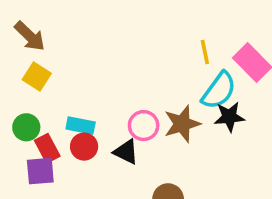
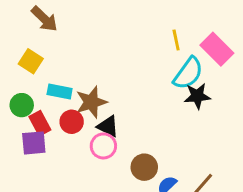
brown arrow: (30, 36) -> (44, 19), moved
brown star: (182, 124) -> (91, 102), moved
cyan rectangle: (81, 126) -> (60, 91), moved
pink circle: (144, 126) -> (103, 146), moved

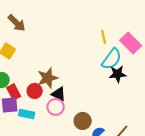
cyan rectangle: (60, 91) -> (27, 114), moved

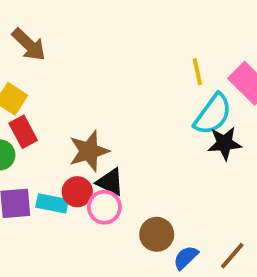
red circle: (35, 91) -> (77, 192), moved
red rectangle: (14, 92) -> (23, 132), moved
cyan rectangle: (27, 114) -> (52, 203), moved

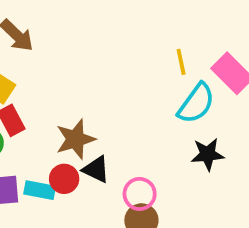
black star: (224, 143) -> (208, 154), moved
pink circle: (104, 207) -> (140, 194), moved

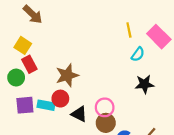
cyan semicircle: (196, 103) -> (138, 54), size x0.6
black triangle: (96, 169) -> (79, 114), moved

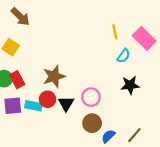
red rectangle: (29, 64) -> (17, 80), moved
pink circle: (105, 107) -> (91, 97), moved
black triangle: (79, 114) -> (66, 104), moved, turned 35

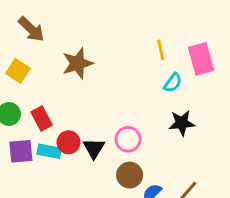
pink rectangle: (144, 38) -> (201, 59), turned 30
brown star: (54, 76) -> (77, 63), moved
red rectangle: (17, 80) -> (42, 118), moved

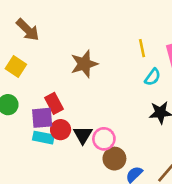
brown star: (77, 63) -> (84, 64), moved
red rectangle: (42, 118) -> (54, 103), moved
pink circle: (128, 139) -> (104, 139), moved
purple square: (21, 151) -> (42, 118), moved

